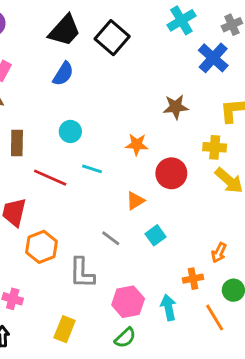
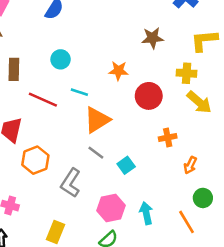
orange triangle: (135, 201) -> (97, 120), moved, size x1.6
cyan square: (155, 235) -> (126, 165), moved
gray L-shape: (82, 273) -> (71, 183), turned 32
orange cross: (193, 279) -> (168, 137), moved

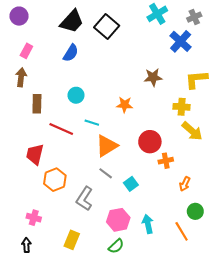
red circle: (149, 96) -> (150, 142), moved

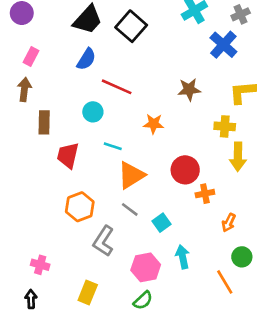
red line: (61, 129) -> (117, 87), moved
yellow arrow: (192, 131) -> (238, 157), turned 50
red trapezoid: (35, 154) -> (68, 155), moved
orange hexagon: (55, 180) -> (80, 207), moved
cyan arrow: (148, 224) -> (183, 257), moved

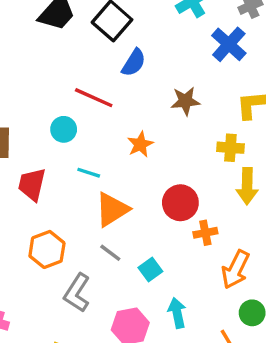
blue semicircle: (86, 59) -> (134, 63), moved
orange star: (154, 124) -> (140, 144), turned -30
orange arrow: (229, 223) -> (235, 269), size x1.6

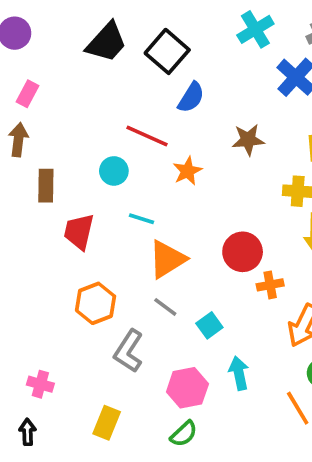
orange star: (140, 144) -> (187, 171), moved

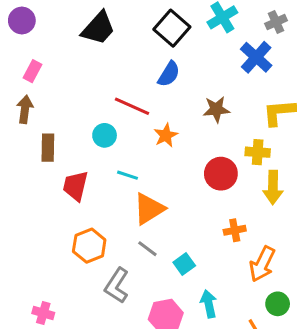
black square: (167, 51) -> (172, 28), moved
red circle: (243, 252) -> (221, 174), moved

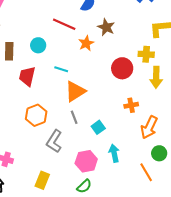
brown star: (216, 109) -> (106, 27), moved, turned 30
cyan circle: (105, 135) -> (38, 45), moved
gray line: (147, 249) -> (74, 117), turned 32

